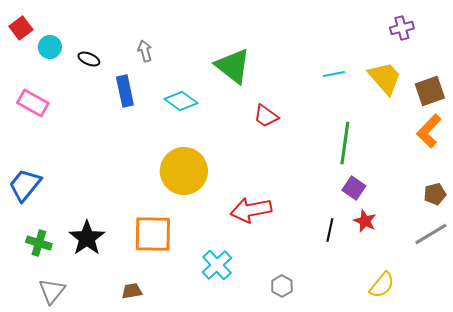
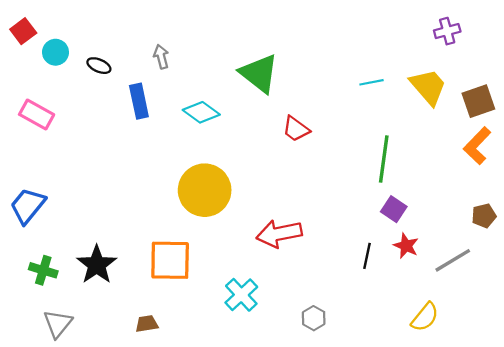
gray line: (431, 234) -> (453, 260), moved

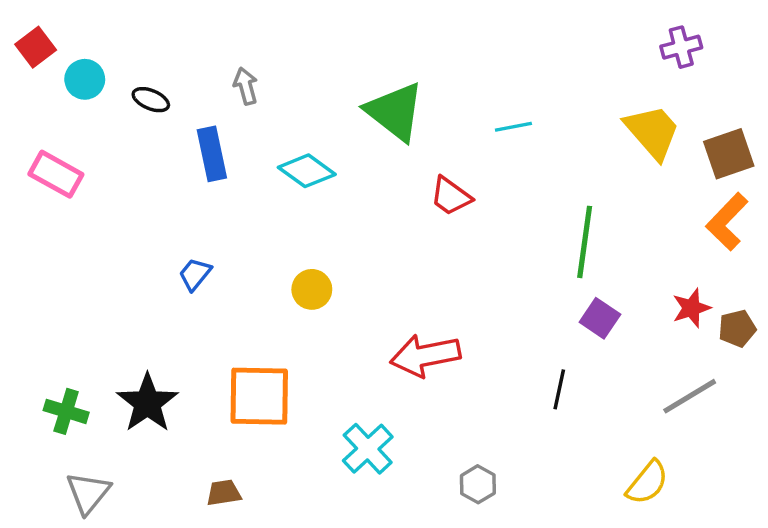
cyan line: (372, 82) -> (513, 127), moved
yellow circle: (205, 190) -> (312, 289), size x0.5
blue trapezoid: (28, 206) -> (195, 274), moved, size x0.6
red star: (406, 246) -> (691, 308), moved, turned 30

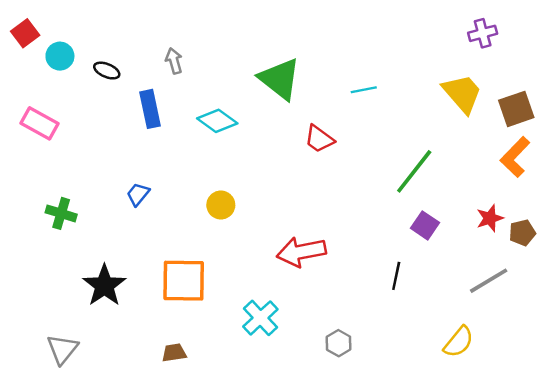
green line: (585, 242) -> (414, 171), turned 30
green cross: (66, 411) -> (61, 213), moved
brown trapezoid: (224, 493) -> (174, 353), moved

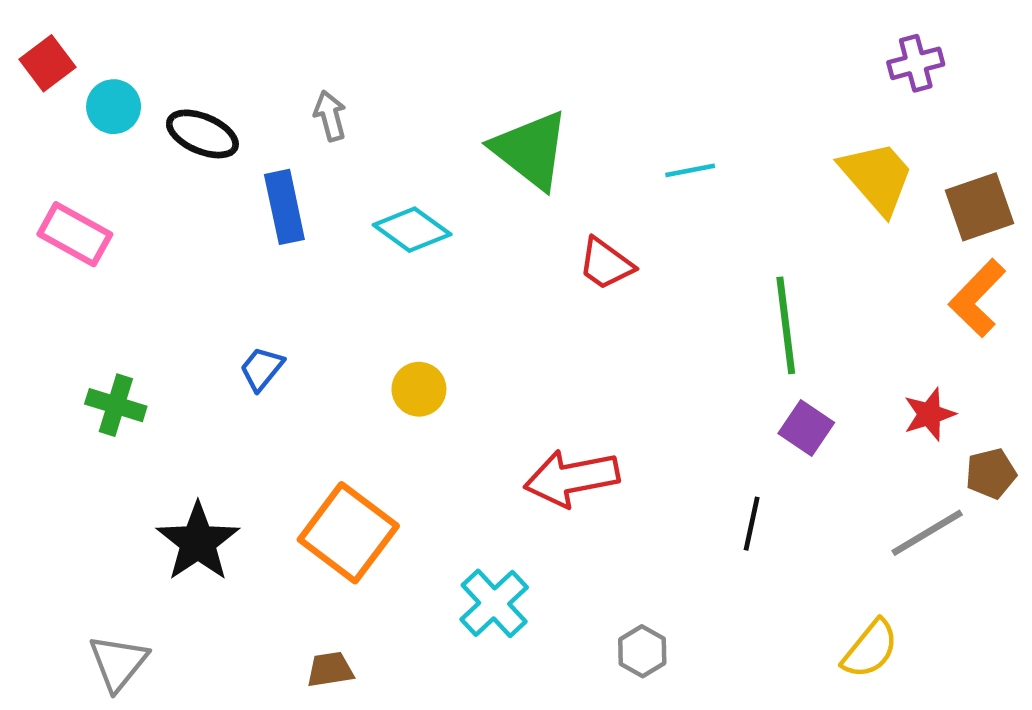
black ellipse: (107, 71) -> (202, 134), size x1.4
green line: (414, 171) -> (786, 325), turned -45
brown pentagon: (522, 233) -> (991, 473), moved
orange square: (184, 281) -> (348, 533), turned 36

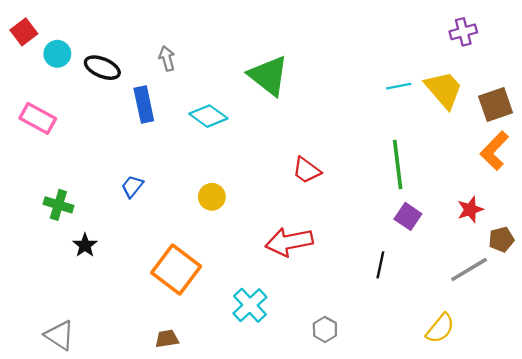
cyan line: (690, 170) -> (399, 86), moved
red trapezoid: (606, 264) -> (306, 170), moved
black star: (198, 542) -> (85, 245), moved, size x0.6
gray triangle: (118, 663) -> (60, 335), turned -36

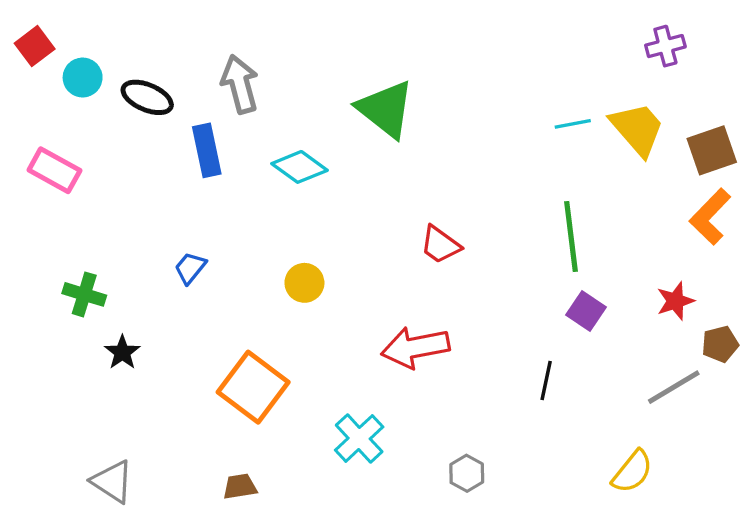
gray arrow: (167, 58) -> (240, 84), size x1.6
gray triangle: (60, 335) -> (112, 482), moved

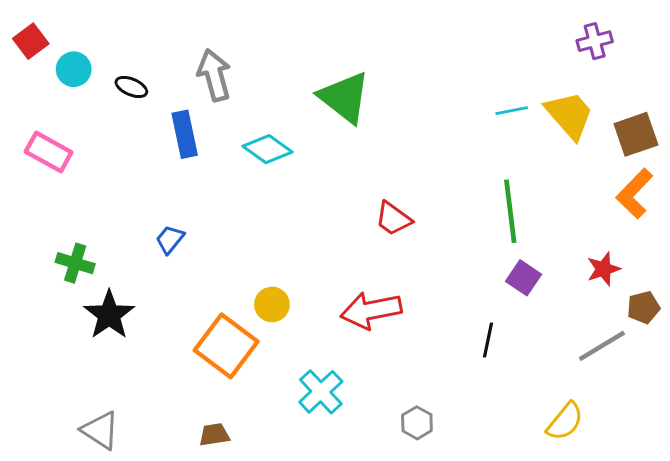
black ellipse: (147, 97) -> (131, 87), size x0.7
yellow circle: (304, 283) -> (272, 304), moved
black star: (122, 352) -> (109, 315), size x1.6

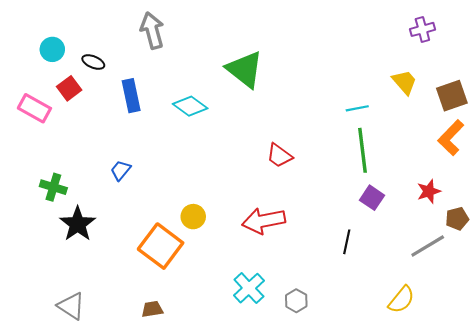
red square: (31, 41) -> (69, 88), moved
gray arrow: (214, 75) -> (152, 30), moved
cyan line: (512, 111) -> (357, 108), moved
yellow trapezoid: (569, 115) -> (405, 82), size x0.7
cyan cross: (321, 392) -> (249, 288), moved

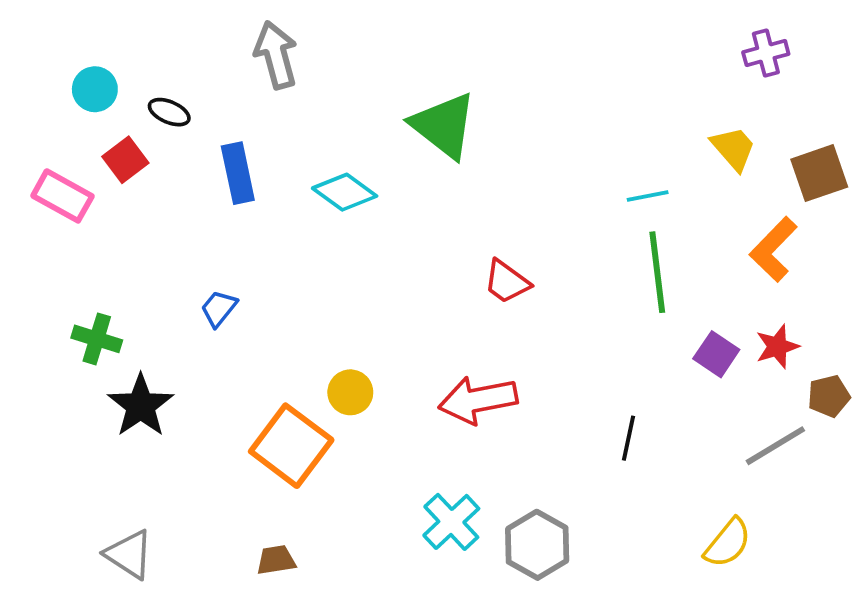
orange L-shape: (451, 138) -> (773, 249), moved
purple square: (372, 198) -> (716, 354), moved
gray hexagon: (296, 301) -> (537, 545), size x1.6

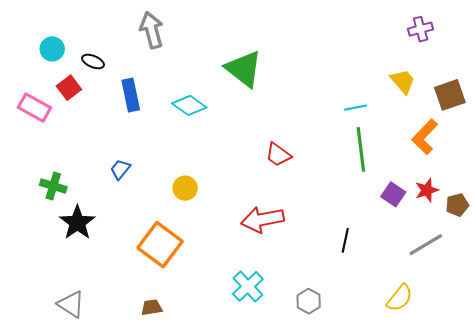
yellow circle: (350, 392) -> (185, 188), moved
brown pentagon: (829, 396) -> (457, 205), moved
gray hexagon: (537, 545) -> (309, 301), moved, size x0.7

